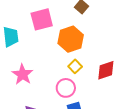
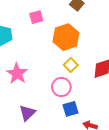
pink square: (42, 19) -> (36, 17), size x0.6

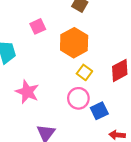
blue square: (70, 109) -> (99, 111), moved

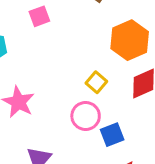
orange hexagon: (74, 43) -> (130, 40), moved

